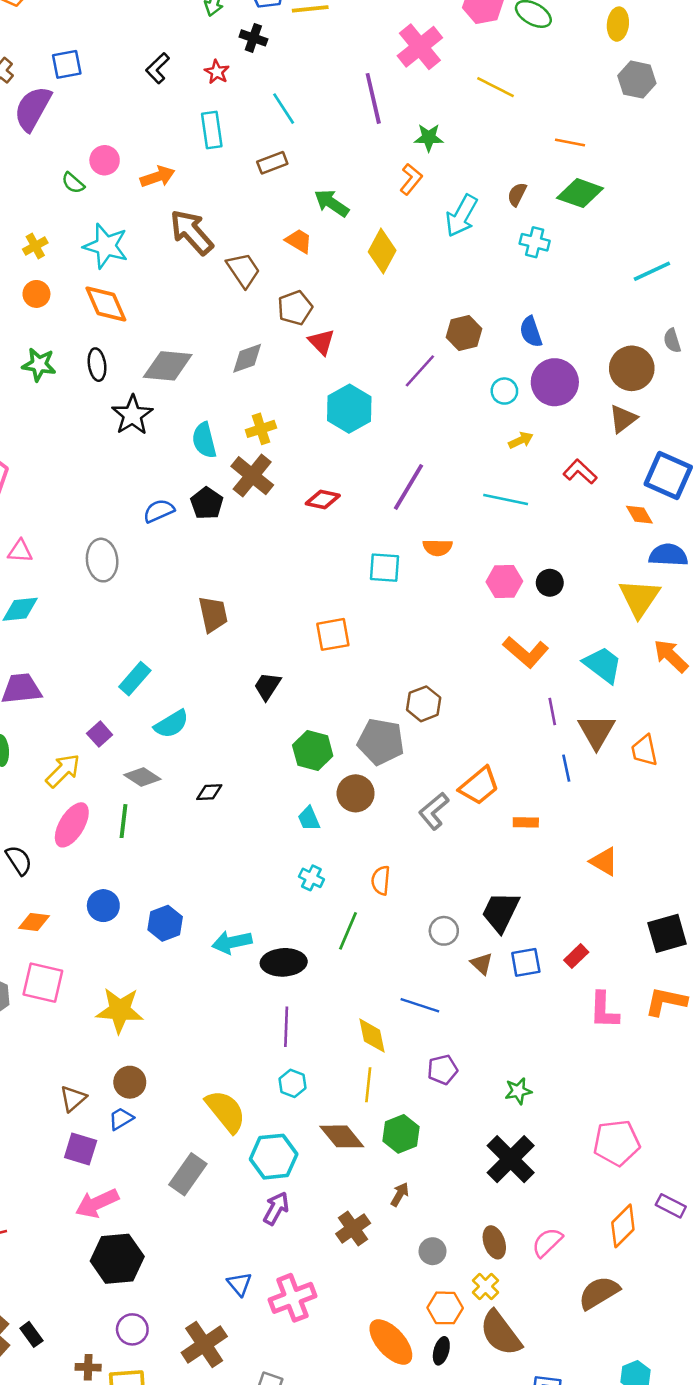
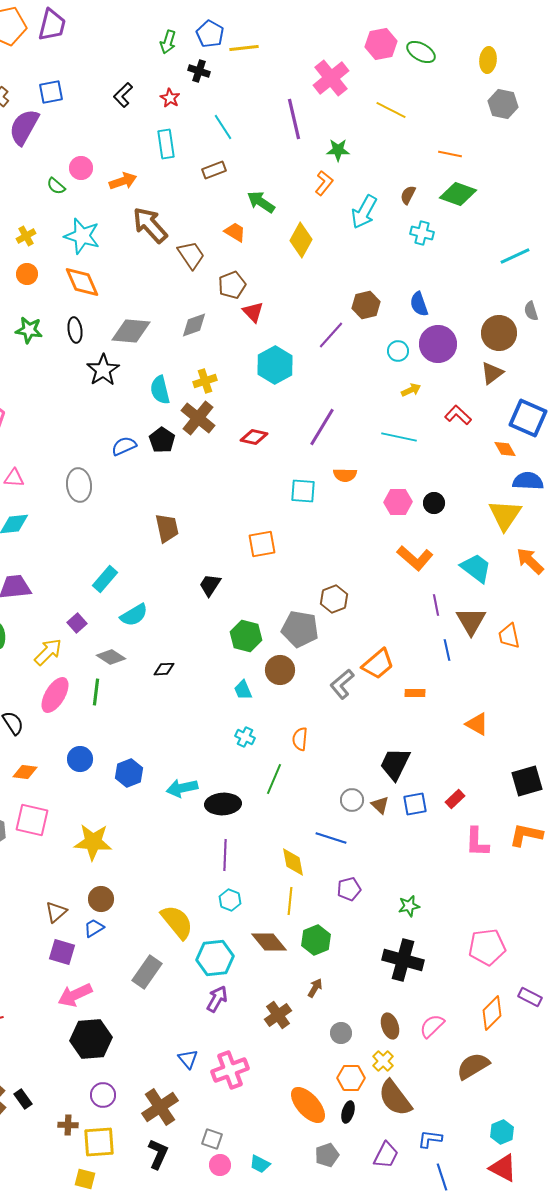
gray circle: (444, 931) -> (352, 800), moved
black cross: (511, 1159) -> (403, 960), turned -30

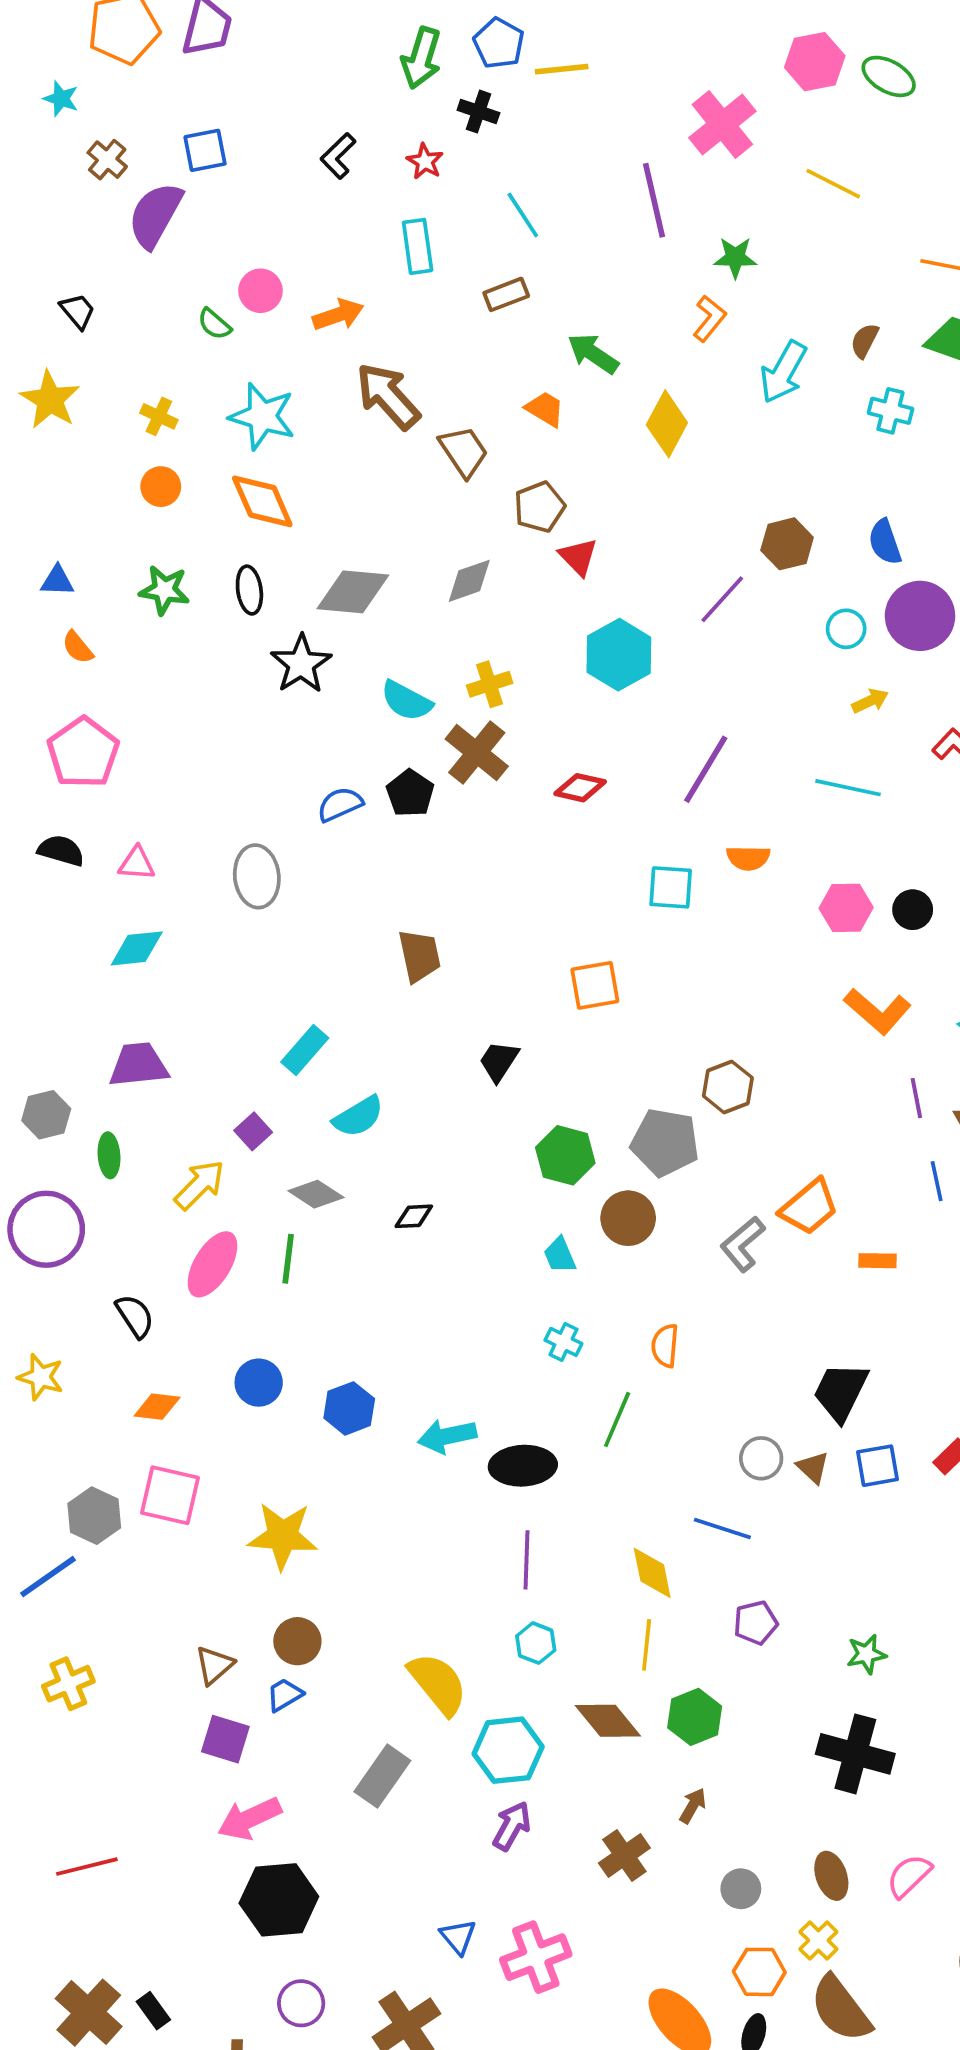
green arrow: (168, 42) -> (421, 58), size x1.4
yellow cross: (26, 236) -> (159, 416), turned -36
cyan semicircle: (160, 390) -> (406, 701), turned -48

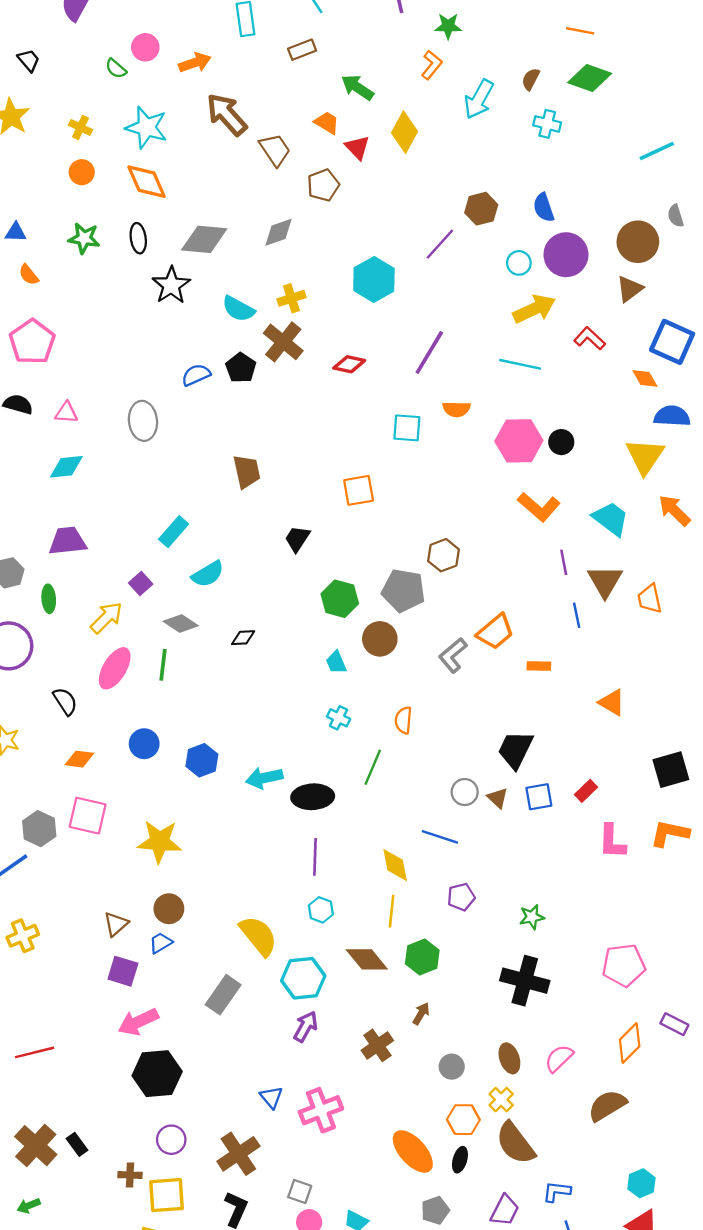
red triangle: (578, 557) -> (357, 147), moved
yellow arrow: (870, 701) -> (534, 309), size x1.8
pink hexagon: (846, 908) -> (519, 441), size x1.4

